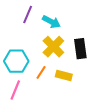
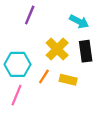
cyan arrow: (51, 22) -> (79, 22), moved

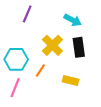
yellow rectangle: (68, 80) -> (71, 81), moved

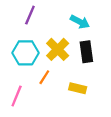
cyan hexagon: (16, 59) -> (25, 53), moved

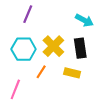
cyan arrow: (80, 22) -> (84, 20), moved
yellow rectangle: (78, 88) -> (72, 73), moved

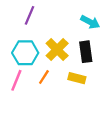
pink line: (15, 89) -> (16, 80), moved

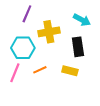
yellow cross: (57, 50) -> (49, 32), moved, turned 35
orange line: (44, 77) -> (40, 70), turned 32

